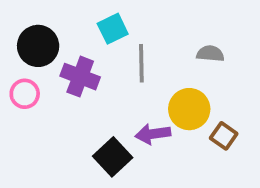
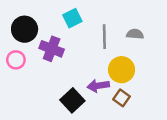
gray line: (141, 63) -> (104, 37), moved
brown square: (224, 136) -> (121, 98), moved

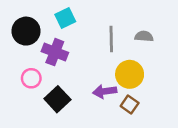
cyan square: (72, 18) -> (65, 18), moved
pink circle: (16, 60) -> (31, 78), moved
black square: (72, 100) -> (57, 99), moved

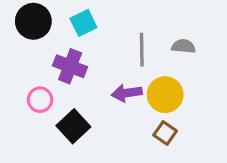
black circle: (26, 31) -> (33, 21), moved
purple arrow: (105, 91) -> (127, 93), moved

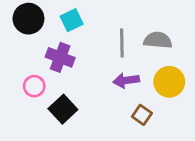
gray semicircle: (183, 46) -> (158, 40), size x1.4
purple arrow: (127, 93) -> (126, 80), moved
yellow circle: (165, 95) -> (169, 82), moved

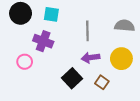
cyan square: (72, 20) -> (51, 14), turned 35
gray semicircle: (158, 40) -> (125, 26), moved
black square: (63, 109) -> (72, 78), moved

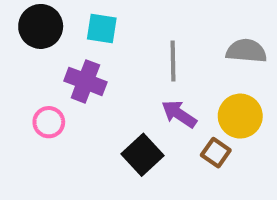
purple arrow: (91, 58) -> (179, 114), turned 42
brown square: (102, 82) -> (216, 153), moved

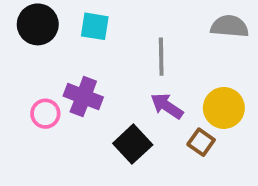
gray semicircle: (246, 51) -> (230, 26), moved
purple cross: (85, 81) -> (83, 97), moved

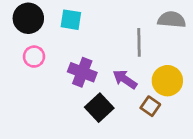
gray line: (161, 57) -> (139, 42), moved
purple cross: (83, 97) -> (82, 72), moved
pink circle: (45, 114) -> (34, 57), moved

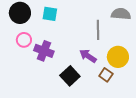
purple cross: (82, 72) -> (44, 51), moved

